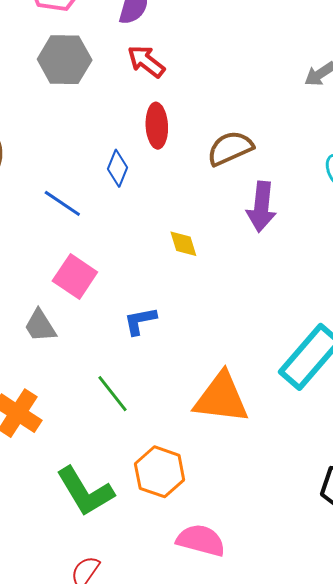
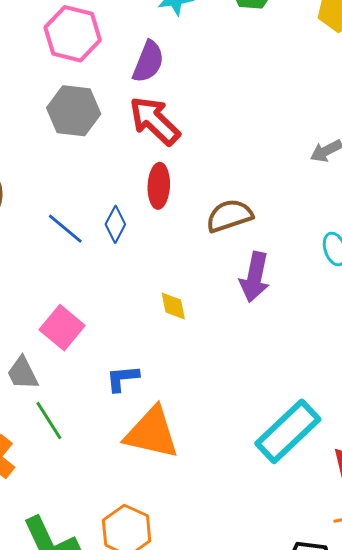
red arrow: (146, 61) -> (155, 121), size x1.4
blue line: (62, 203) -> (65, 229), moved
green line: (112, 394) -> (49, 420), moved
orange triangle: (221, 398) -> (152, 433), moved

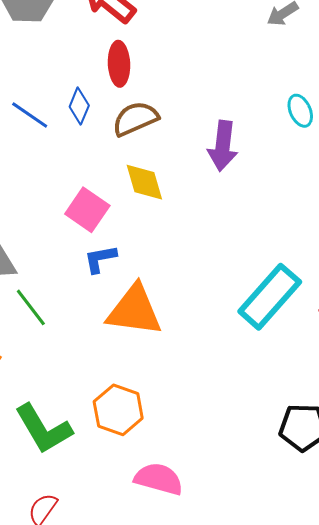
brown semicircle: (229, 216) -> (135, 119), moved
yellow diamond: (173, 306) -> (144, 182), size x1.4
pink square: (62, 328) -> (87, 210), moved

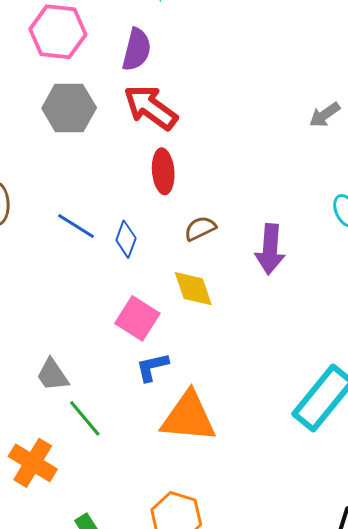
blue diamond: (79, 106) -> (126, 239), moved
brown semicircle: (135, 119) -> (200, 228), moved, size x0.7

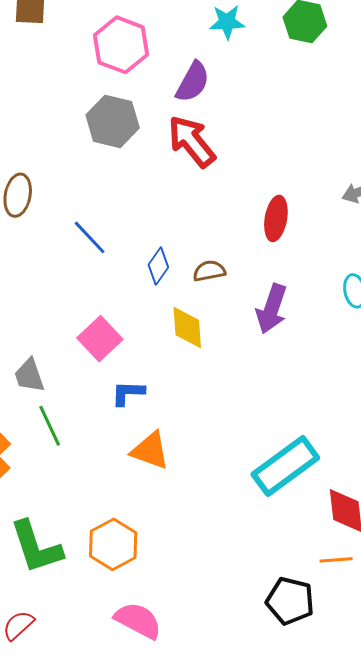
red ellipse: (163, 171) -> (276, 218), moved
blue diamond: (126, 239) -> (158, 266), moved
pink square: (137, 318) -> (100, 339), moved
orange triangle: (188, 417) -> (150, 451), size x0.7

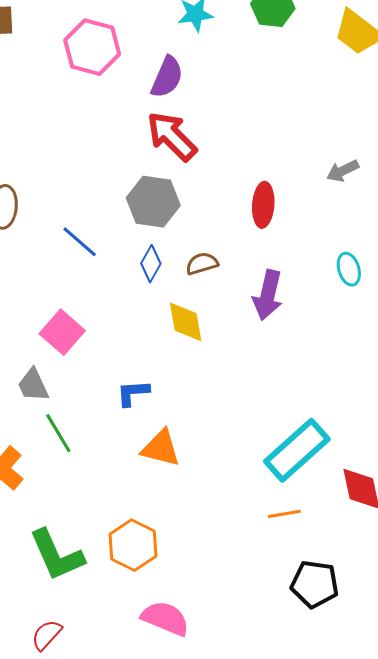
gray hexagon: (113, 121) -> (153, 202), moved
pink square: (100, 339) -> (62, 332), moved
orange line: (336, 560) -> (284, 514), moved

